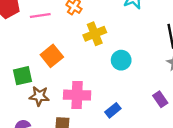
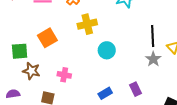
pink cross: (77, 95) -> (64, 75), size x0.6
blue rectangle: (113, 110) -> (105, 93), moved

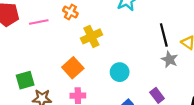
orange square: (47, 38) -> (73, 68), moved
cyan circle: (107, 50) -> (120, 72), moved

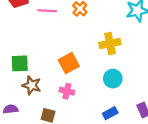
yellow cross: (91, 36) -> (110, 44), moved

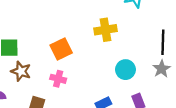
cyan circle: (113, 79) -> (125, 70), moved

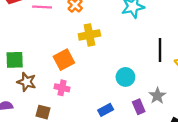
yellow cross: (106, 30) -> (89, 35), moved
gray star: (162, 69) -> (157, 96), moved

